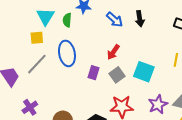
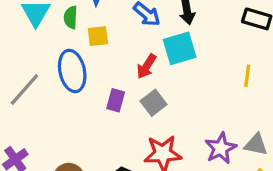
yellow square: (37, 38) -> (98, 36), moved
cyan square: (144, 72) -> (180, 48), moved, turned -35

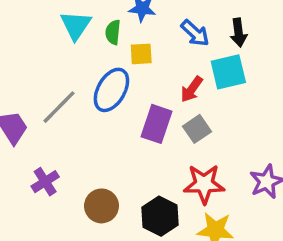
blue ellipse: (72, 71) -> (111, 90), turned 39
purple rectangle: (116, 100) -> (157, 124), size x1.5

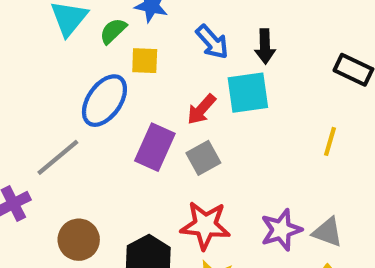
green semicircle: (113, 32) -> (113, 31), turned 35
gray line: (59, 107) -> (58, 157), moved

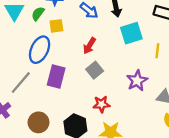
cyan square: (248, 93) -> (131, 33), moved
purple rectangle: (155, 147) -> (56, 77), moved
red star: (205, 225) -> (101, 104), size x0.7
purple star: (281, 230) -> (137, 81), moved

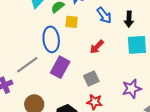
blue ellipse: (40, 50) -> (51, 39), turned -45
gray square: (95, 70) -> (91, 79), moved

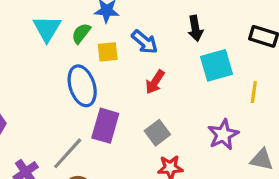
blue arrow: (104, 15) -> (145, 42), moved
gray line: (27, 65) -> (68, 153), moved

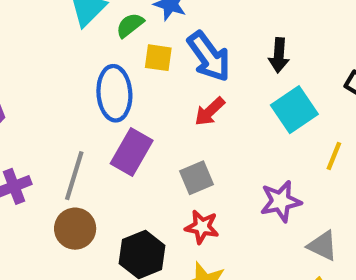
blue arrow: (145, 42) -> (209, 57), size x1.4
cyan square: (217, 65) -> (294, 110), turned -32
gray line: (68, 153) -> (74, 176), turned -39

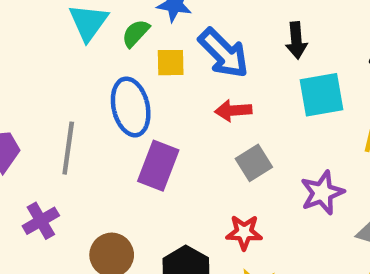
cyan square: (294, 110) -> (321, 95), turned 33
red arrow: (210, 112) -> (233, 110), turned 48
gray line: (74, 176) -> (68, 148), moved
gray square: (196, 178) -> (254, 163), moved

